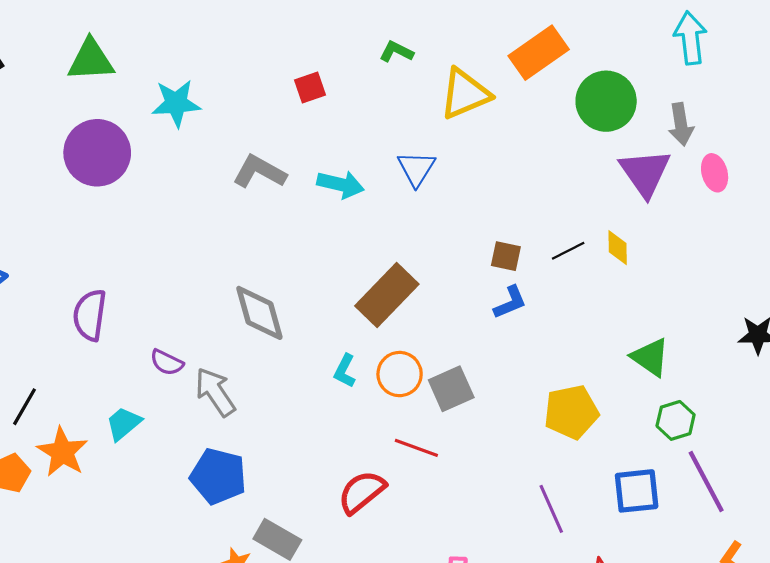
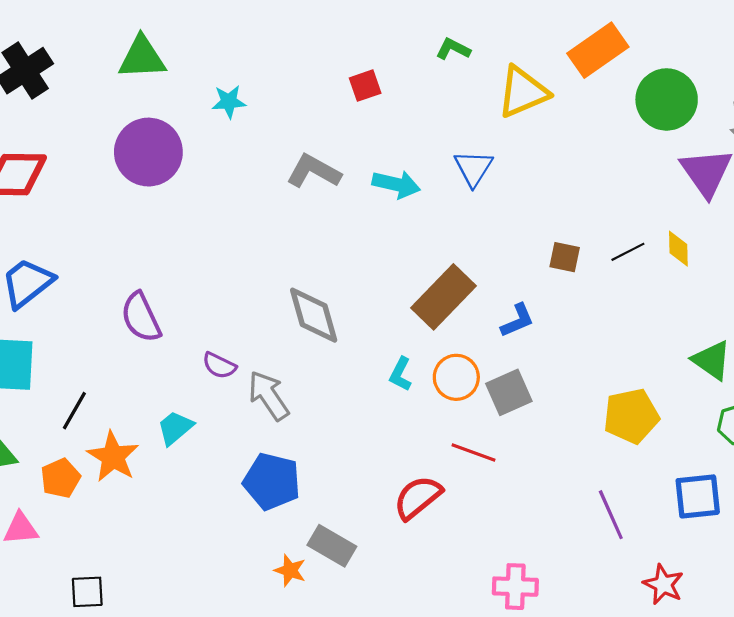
cyan star: (176, 103) -> (229, 102), size x0.7
blue L-shape: (510, 302) -> (517, 320), moved
purple semicircle: (90, 315) -> (141, 317), turned -33

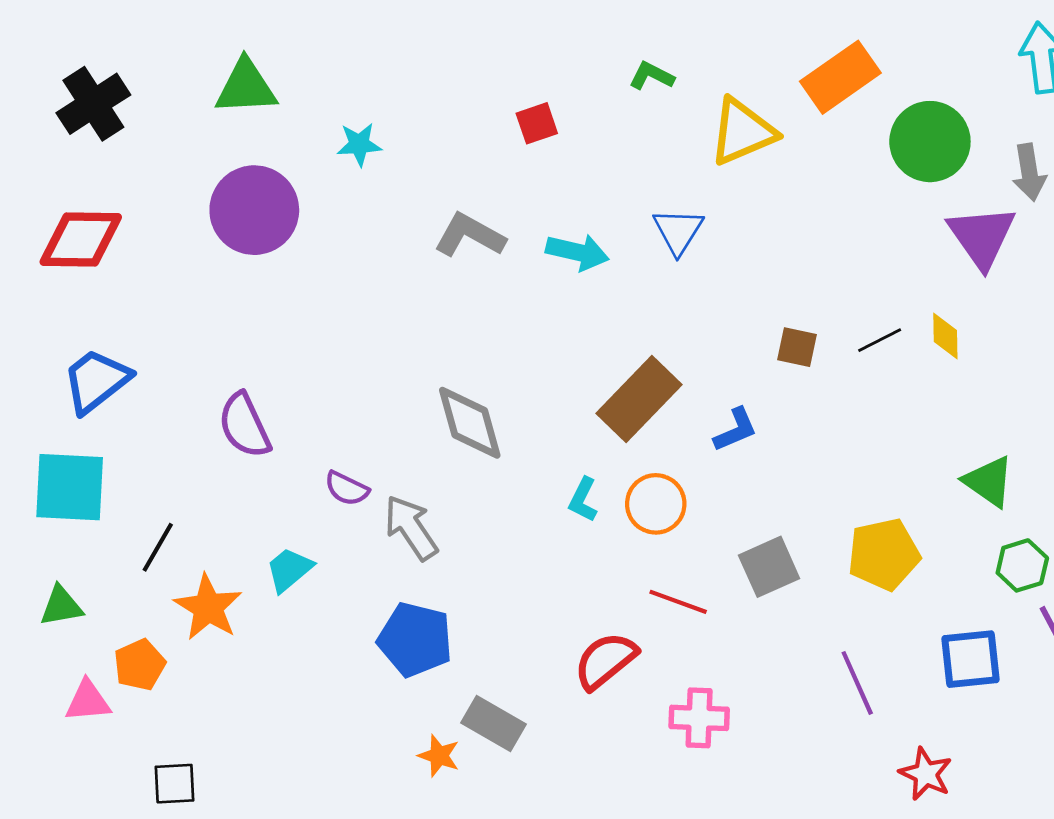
gray square: (509, 392) -> (769, 567), moved
orange pentagon: (60, 478) -> (140, 665), moved
pink cross: (515, 587) -> (699, 718), moved

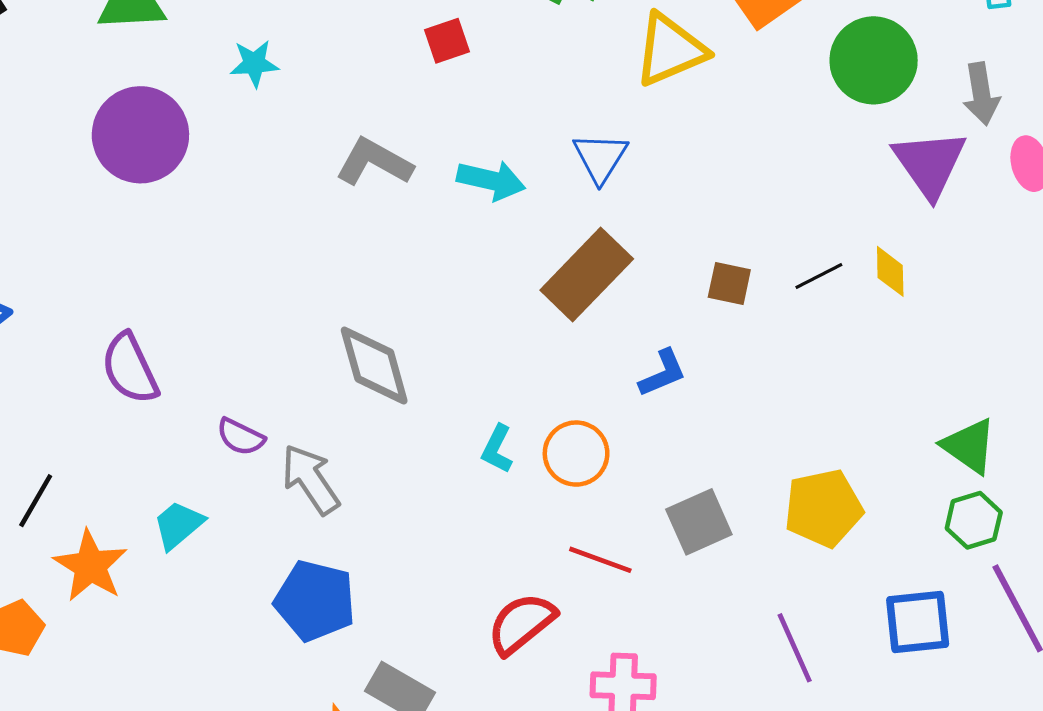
brown rectangle: (639, 399) -> (587, 274), moved
green triangle: (989, 481) -> (969, 446), moved

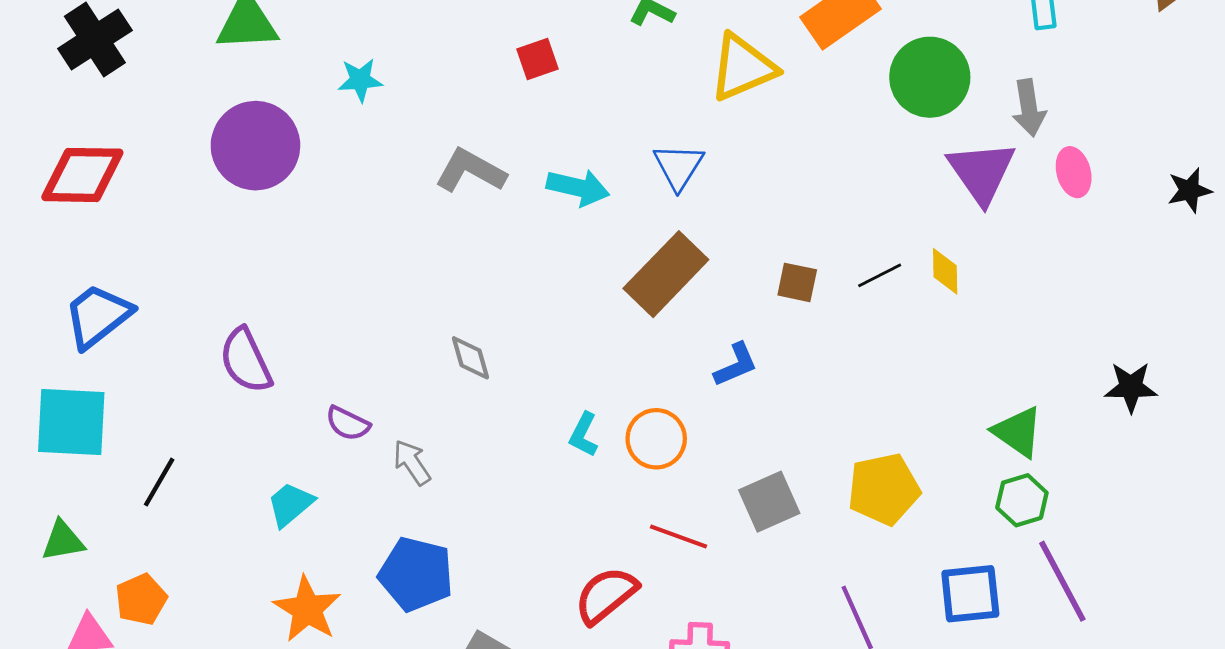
gray diamond: (374, 366) -> (470, 358), size x0.6
gray arrow: (310, 479) -> (412, 463), size x0.7
orange star: (90, 566) -> (307, 609), moved

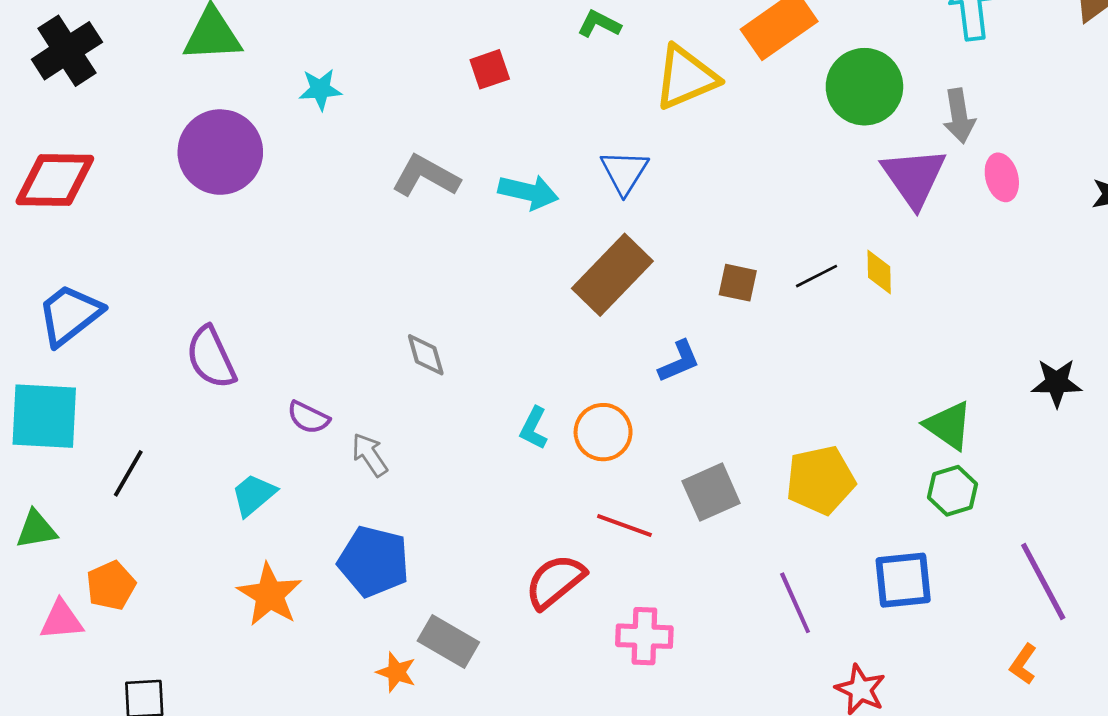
purple line: (1062, 581) -> (1043, 581), moved

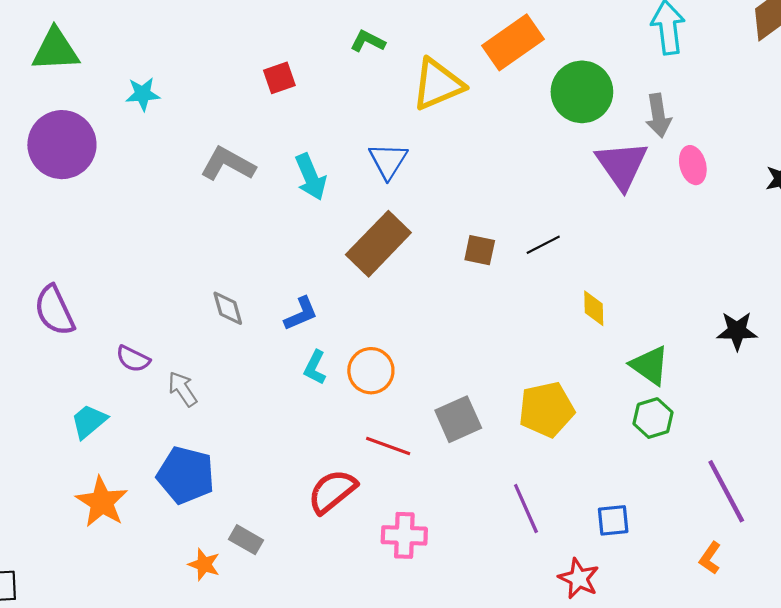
cyan arrow: (528, 192) -> (311, 177), turned 54
yellow diamond: (879, 272) -> (594, 308), moved
blue L-shape: (679, 361) -> (301, 314), moved
blue square: (903, 580) -> (613, 520), moved, size x0.7
gray rectangle: (448, 641) -> (246, 540), size x0.7

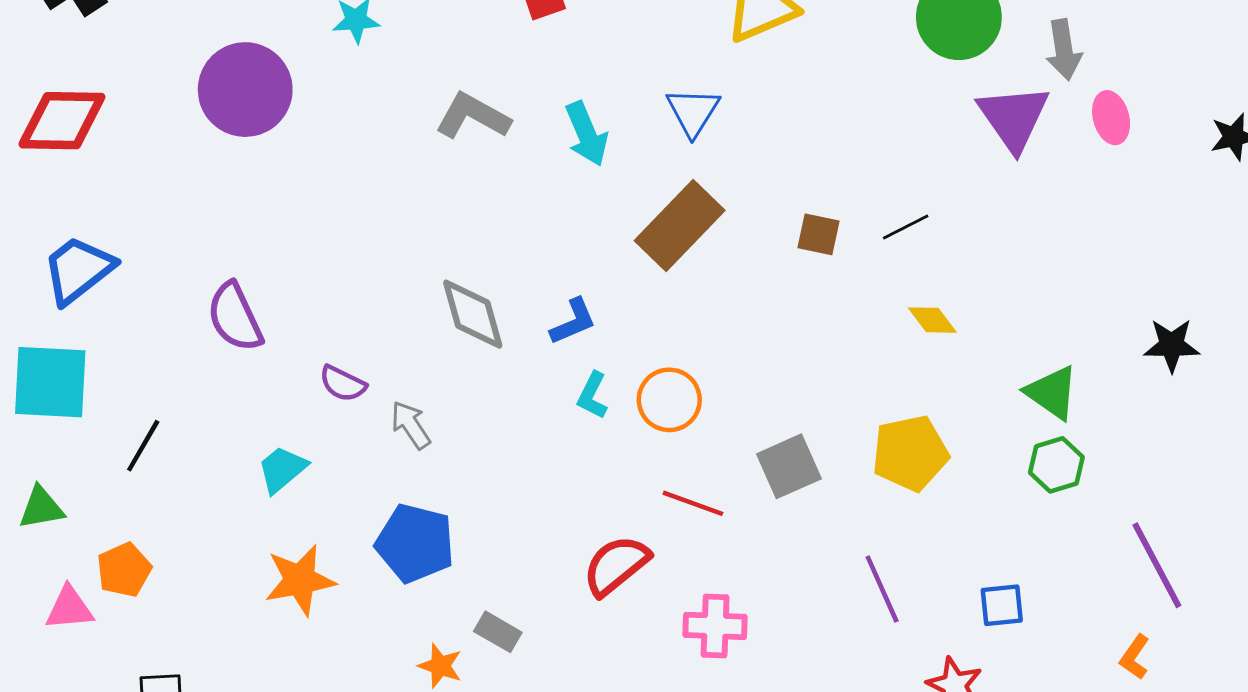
gray diamond: (228, 308) -> (473, 314), size x1.5
yellow diamond: (594, 308) -> (932, 320), moved, turned -36
orange star: (102, 502) -> (300, 580), turned 30

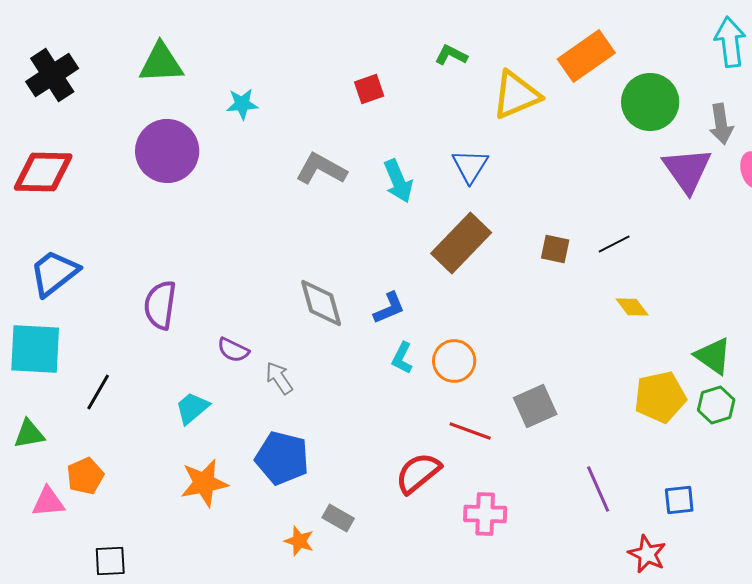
purple semicircle: (235, 317) -> (160, 305), turned 33
yellow pentagon: (910, 453) -> (660, 397), moved

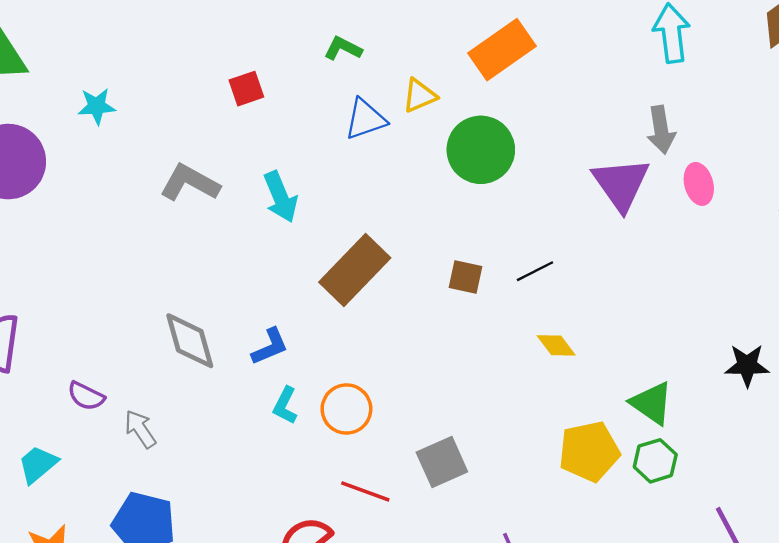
yellow triangle: (516, 95) -> (420, 96), size x0.6
green circle: (650, 102) -> (481, 150), moved
blue triangle: (470, 166) -> (365, 119), moved, turned 39

